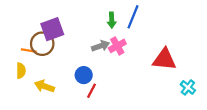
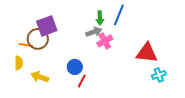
gray arrow: (100, 46) -> (94, 32), moved
cyan cross: (188, 87) -> (159, 75), moved, turned 32

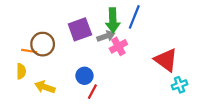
green arrow: (100, 18) -> (113, 20), size x1.5
purple square: (47, 26) -> (80, 29), moved
red triangle: (147, 53) -> (166, 60), turned 30

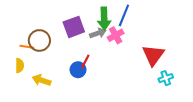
pink cross: (118, 46) -> (116, 35), moved
red triangle: (166, 60) -> (153, 55), turned 30
red line: (92, 92) -> (85, 61), moved

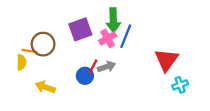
blue line: (124, 15) -> (126, 36), moved
gray arrow: (98, 33) -> (106, 67), moved
pink cross: (116, 35) -> (108, 38), moved
yellow semicircle: (20, 66) -> (22, 62), moved

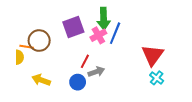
gray arrow: (106, 67) -> (96, 72), moved
blue circle: (85, 76) -> (78, 82), moved
cyan cross: (180, 85) -> (157, 78), moved, turned -32

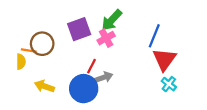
green arrow: (104, 19) -> (112, 20), turned 45
blue line: (115, 33) -> (154, 36), moved
blue circle: (78, 82) -> (84, 89), size x1.6

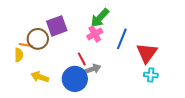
purple square: (79, 29) -> (57, 26), moved
blue line: (154, 36) -> (122, 39), moved
red line: (92, 66) -> (82, 59), turned -56
cyan cross: (169, 84) -> (151, 75), turned -32

